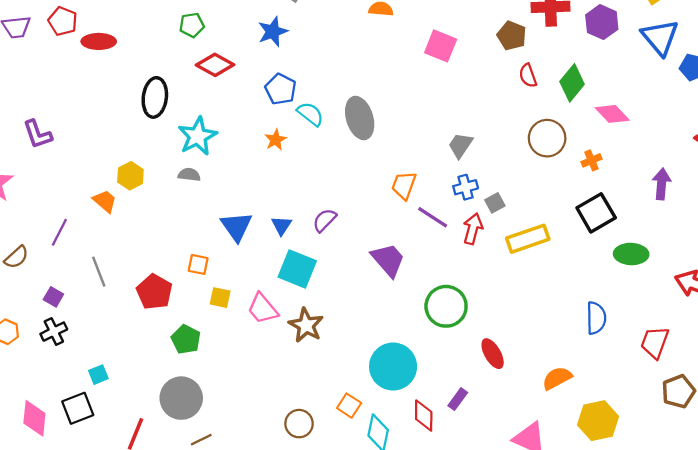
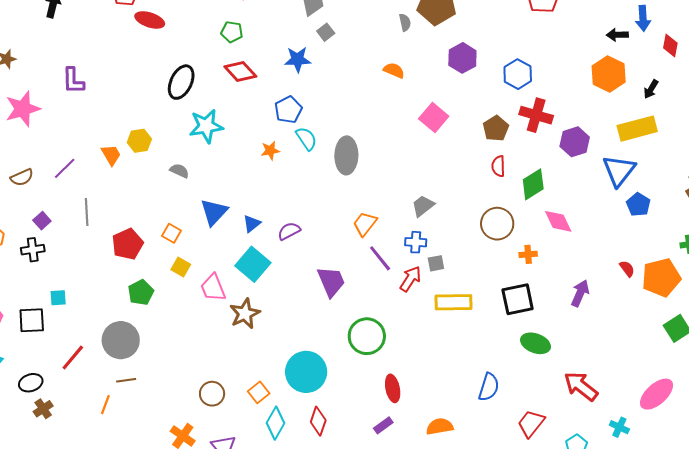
gray semicircle: (189, 175) -> (179, 171), moved
purple rectangle: (458, 399) -> (383, 425), moved

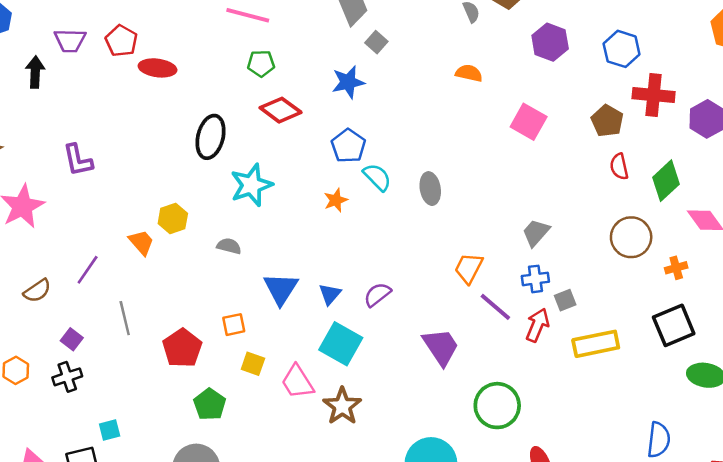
gray ellipse: (346, 155) -> (430, 189), size x0.7
orange square: (171, 233) -> (234, 325), turned -30

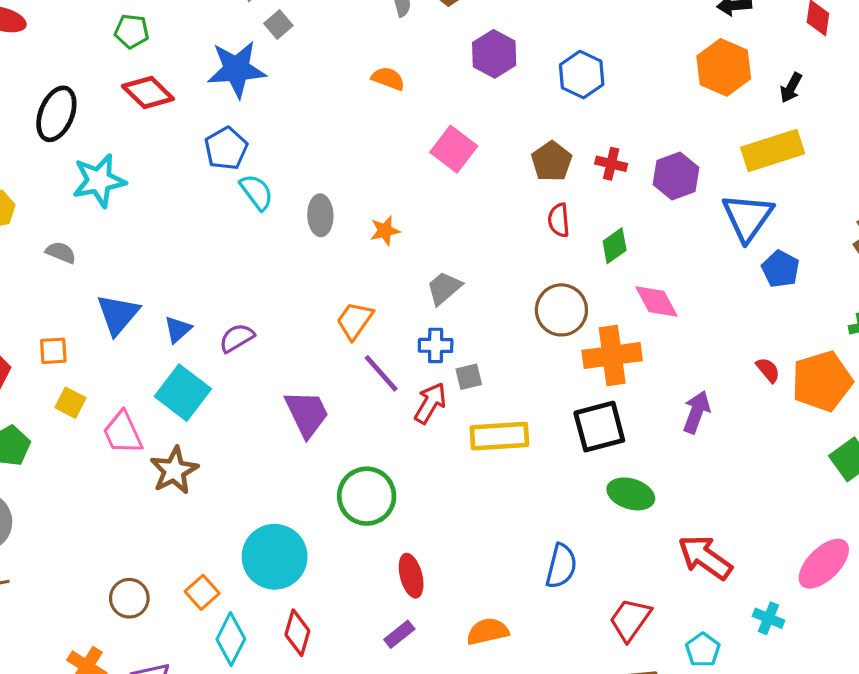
blue star: (348, 82) -> (237, 69), size x1.4
red cross: (654, 95) -> (611, 164), moved, size x0.6
green diamond: (666, 181) -> (615, 246), size x0.7
orange star: (336, 200) -> (385, 231), moved
orange cross: (676, 268) -> (612, 356), size x2.0

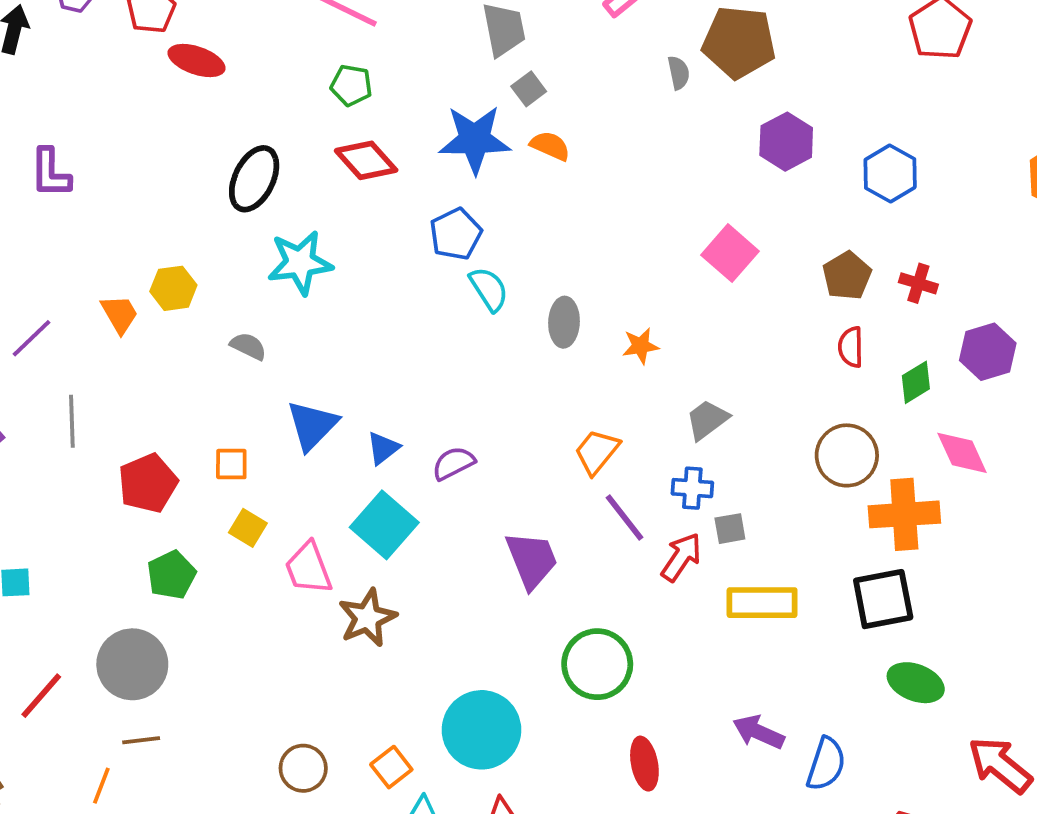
orange semicircle: (388, 79) -> (550, 146), moved
purple hexagon: (676, 176) -> (988, 352), moved
purple arrow: (697, 412) -> (759, 732), moved, turned -90

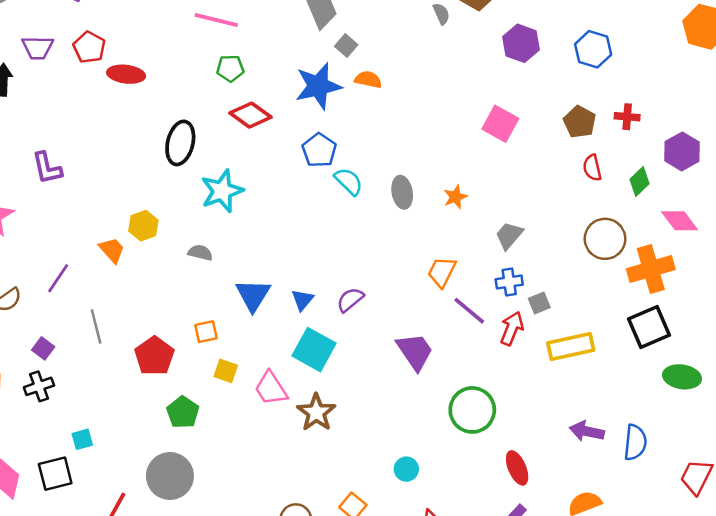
cyan circle: (481, 730) -> (406, 469), size x0.5

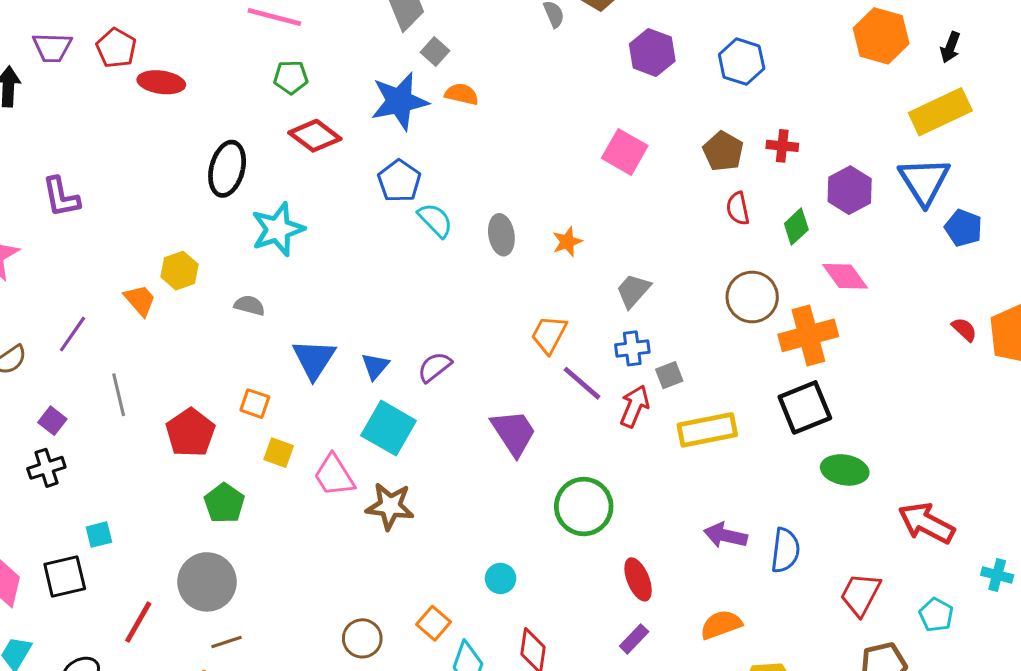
orange square: (206, 332) -> (255, 404), turned 30
brown star: (316, 412) -> (390, 506), turned -30

